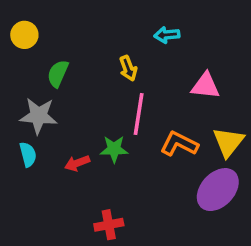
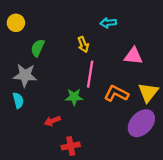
red arrow: (77, 163) -> (52, 121), moved

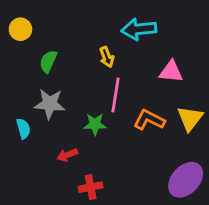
cyan arrow: (108, 23) -> (139, 29), size x1.6
gray star: (25, 75) -> (50, 104), moved
purple ellipse: (141, 123) -> (186, 180), moved

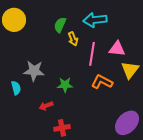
yellow circle: (20, 29) -> (14, 20), size x1.5
green semicircle: (48, 61) -> (60, 25), moved
pink line: (115, 95) -> (92, 54), moved
yellow triangle: (190, 118) -> (130, 70), moved

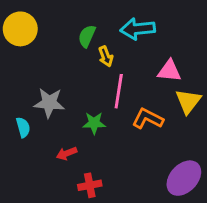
pink line: (92, 54) -> (119, 91), moved

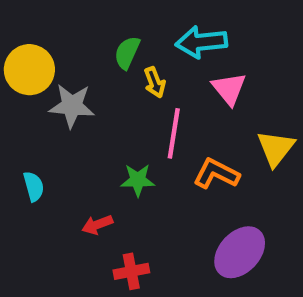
yellow circle: (20, 29) -> (29, 70), moved
pink triangle: (169, 71) -> (229, 89), moved, turned 45
gray star: (49, 103) -> (72, 106), moved
purple ellipse: (184, 178) -> (240, 252), moved

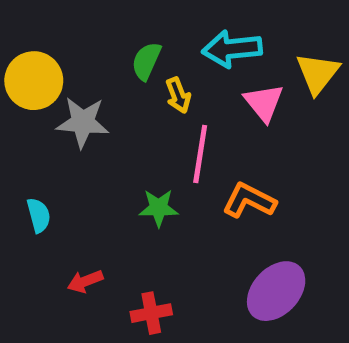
yellow triangle: (276, 148) -> (318, 73), moved
red arrow: (97, 225) -> (85, 281), moved

